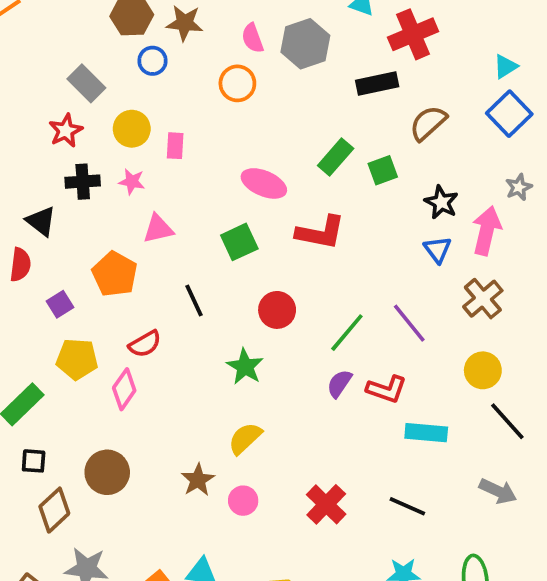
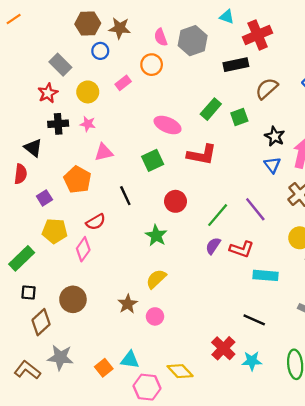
pink rectangle: (175, 146) -> (123, 83), moved, turned 49
red cross: (326, 504) -> (223, 348), moved

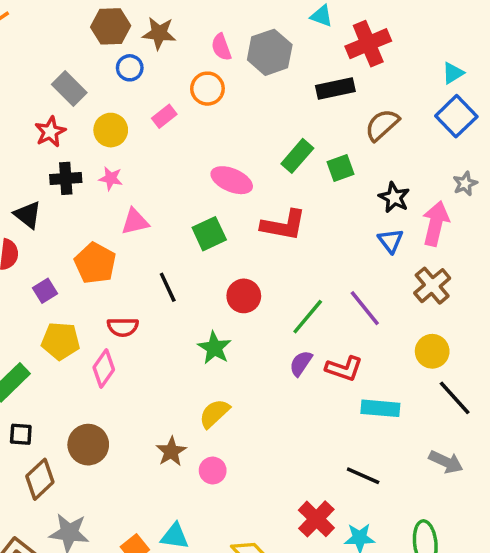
red semicircle: (96, 222) -> (123, 327), turned 30

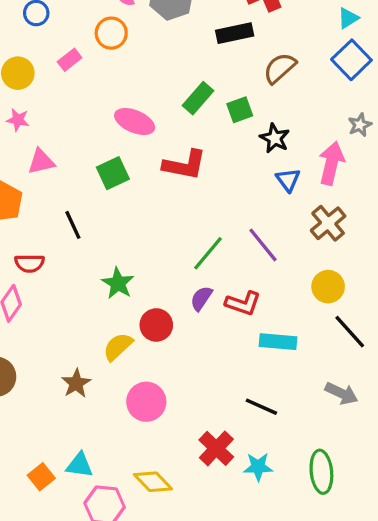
black star: (394, 197) -> (275, 138), moved
red circle: (244, 296) -> (156, 325), moved
pink circle: (213, 471) -> (146, 402), moved, size x1.5

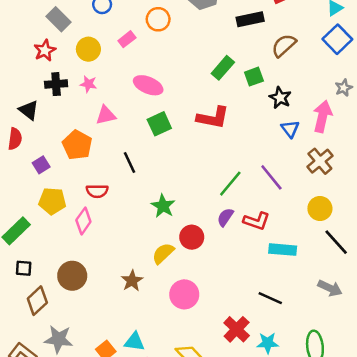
pink ellipse: (135, 121) -> (148, 85), moved

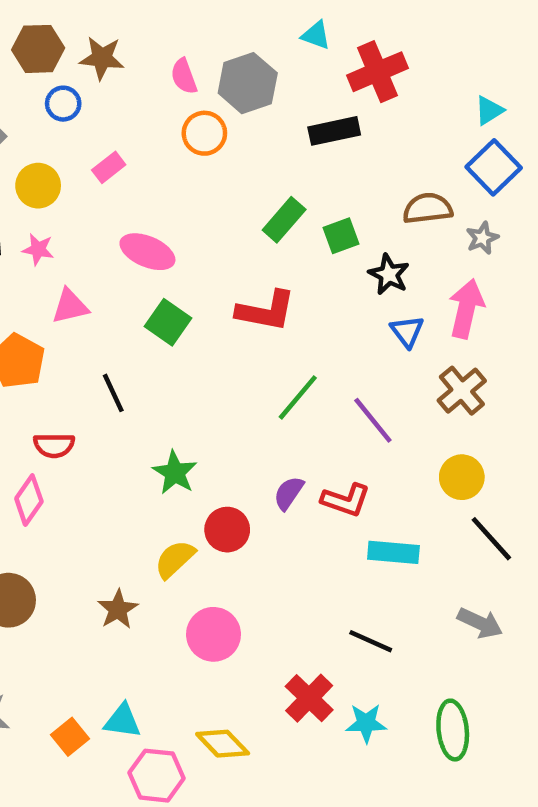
orange circle: (158, 19) -> (204, 133), moved
brown semicircle: (284, 45) -> (428, 208), moved, turned 35
gray star: (344, 88) -> (482, 238), moved
green square: (159, 124) -> (168, 322), turned -30
green line: (230, 184) -> (298, 397), moved

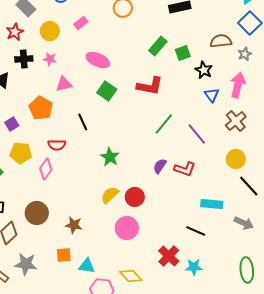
red circle: (227, 530) -> (135, 197), moved
cyan rectangle: (393, 552) -> (212, 204), moved
brown star: (118, 609) -> (74, 225), moved, turned -30
green ellipse: (453, 730) -> (247, 270), moved
orange square: (70, 737) -> (64, 255), moved, turned 35

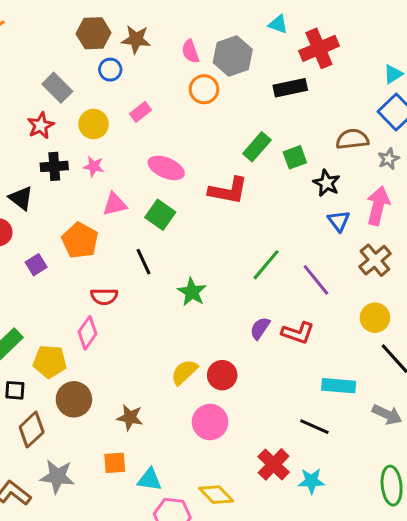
red L-shape: (150, 86) -> (228, 191), moved
green square: (107, 91) -> (160, 215), moved
yellow pentagon: (21, 153) -> (50, 362), moved
green star: (110, 157) -> (192, 292), moved

